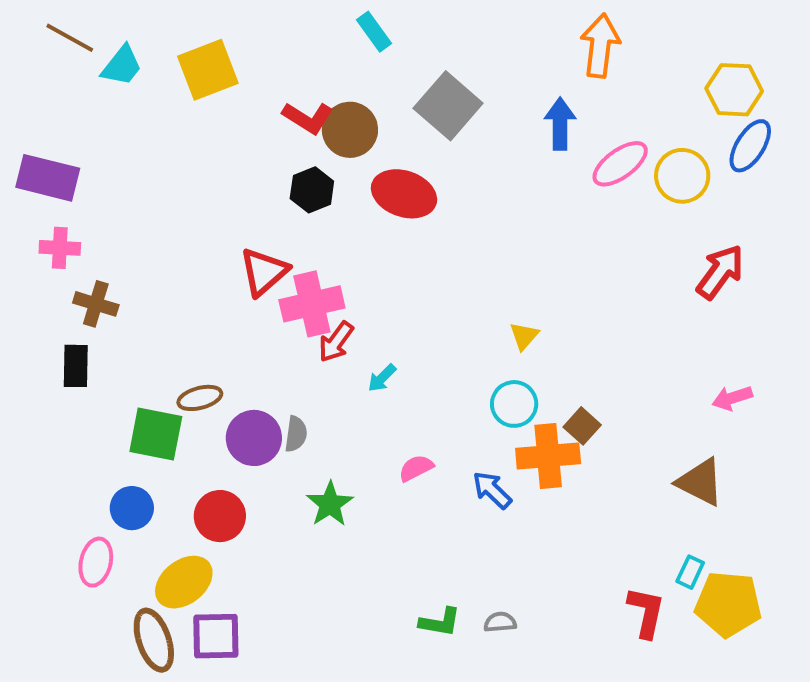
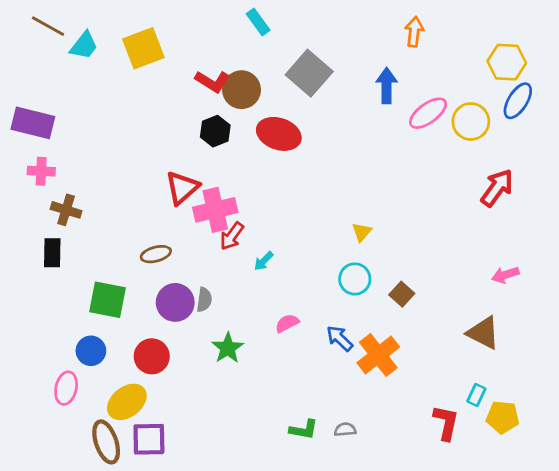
orange arrow: (600, 46) -> (414, 32), size x0.7
brown ellipse: (200, 398) -> (156, 254), moved
orange cross: (548, 456) -> (378, 355), moved, turned -33
yellow pentagon: (728, 604) -> (503, 417), size x0.7

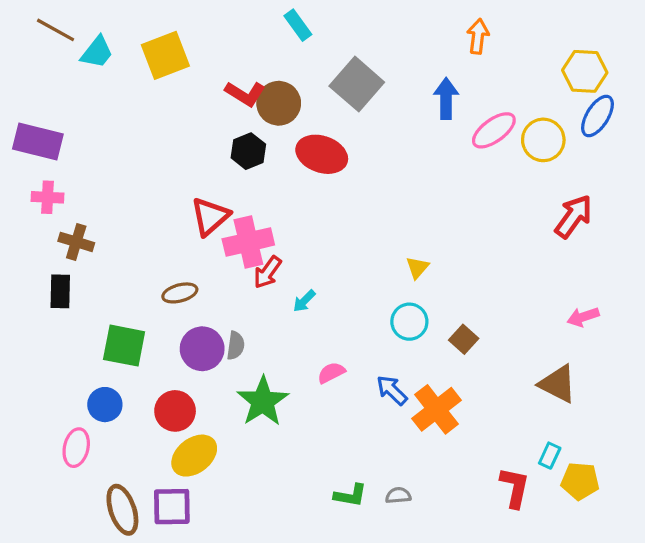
green star: (228, 348) -> (263, 401), size x1.4
yellow ellipse: (127, 402) -> (194, 456), moved

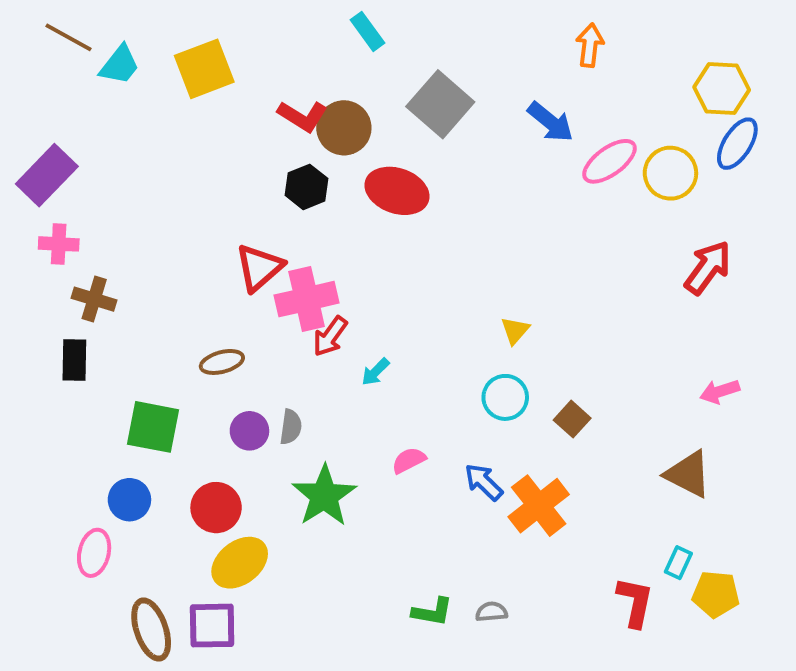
blue arrow: (446, 98) -> (550, 122), turned 129
purple rectangle: (38, 142) -> (47, 175), turned -60
purple circle: (202, 349) -> (249, 431), size x0.7

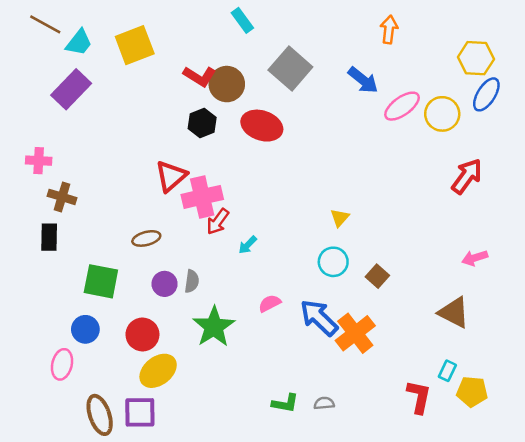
purple rectangle: (47, 175) -> (71, 89), moved
blue arrow: (484, 482) -> (319, 318), size x1.5

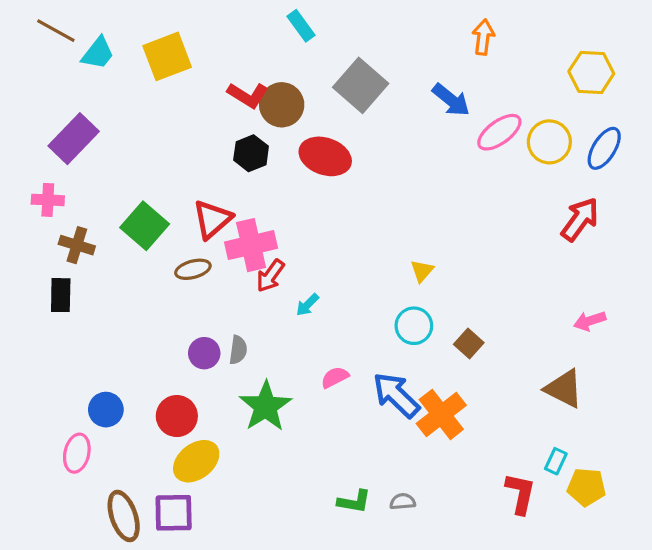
purple rectangle: (71, 89) -> (74, 139), moved
blue ellipse: (486, 94) -> (604, 148), moved
brown ellipse: (146, 238) -> (193, 269), moved
green square: (101, 281) -> (145, 226), moved, turned 30

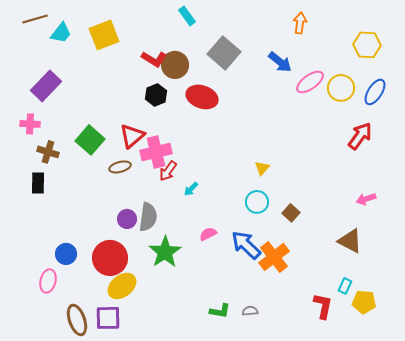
brown line: (56, 31) -> (35, 19), turned -45
gray semicircle: (238, 350) -> (148, 217), size x1.6
red circle: (177, 416) -> (110, 258), size x1.4

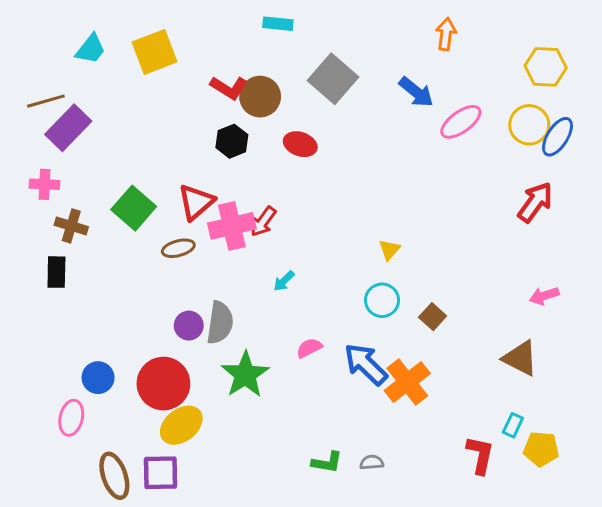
cyan rectangle: (187, 16) -> (278, 24), turned -48
brown line: (35, 19) -> (46, 101), moved
yellow circle: (341, 88) -> (529, 125), moved
red ellipse: (202, 97) -> (300, 144), size x0.7
red arrow: (168, 171) -> (263, 221), moved

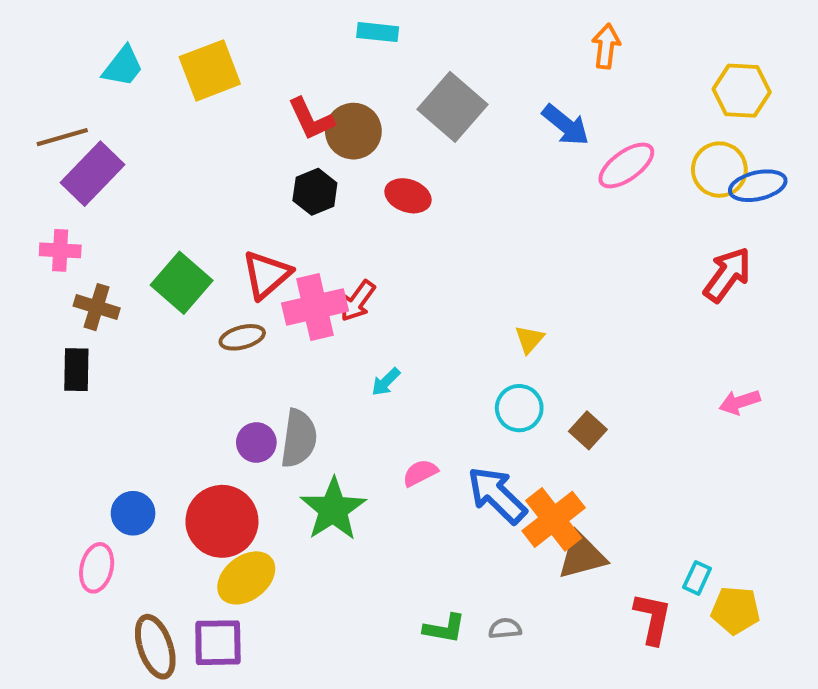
red L-shape: (229, 88) -> (311, 119), turned 33
blue ellipse: (558, 137) -> (758, 186), turned 45
brown triangle: (520, 358) -> (582, 556), moved, turned -42

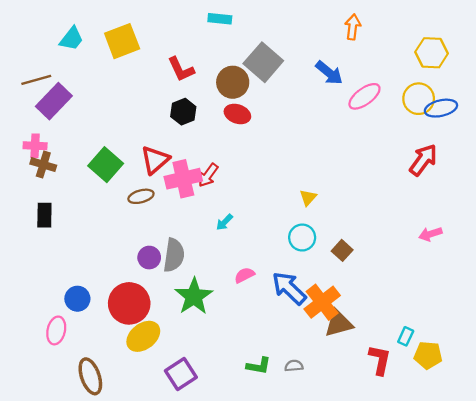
brown circle: (353, 131) -> (233, 82), moved
brown cross: (97, 307) -> (43, 165), moved
purple square: (218, 643) -> (181, 374), moved, turned -32

